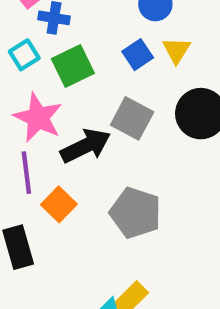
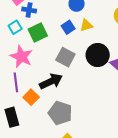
yellow triangle: (176, 50) -> (86, 25), turned 40
black arrow: (86, 146) -> (51, 81), moved
gray pentagon: (136, 213) -> (60, 113), moved

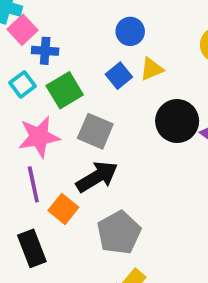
pink star: (21, 57) -> (39, 137), turned -30
gray square: (65, 57) -> (95, 131), moved
gray pentagon: (60, 113) -> (119, 233), turned 30

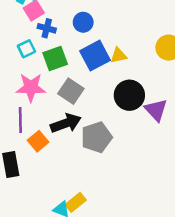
blue circle: (130, 31) -> (83, 22), moved
blue square: (119, 76) -> (95, 56), size x1.6
gray pentagon: (119, 233) -> (96, 137), moved

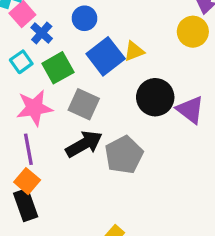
blue cross: (47, 28) -> (42, 33), turned 36
orange square: (38, 141) -> (27, 181), moved

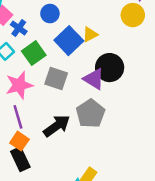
purple triangle: (190, 110) -> (94, 79), moved
black arrow: (84, 144) -> (57, 126), moved

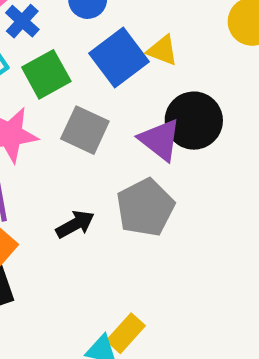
yellow triangle: (90, 35) -> (162, 50), turned 42
black arrow: (57, 126) -> (75, 224), size x0.7

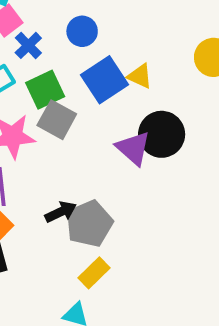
gray square: (85, 130) -> (57, 120), moved
gray pentagon: (145, 207) -> (89, 224), moved
yellow rectangle: (126, 333) -> (94, 273), moved

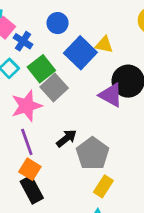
gray square: (57, 120) -> (54, 87), turned 32
black arrow: (61, 212) -> (66, 138), moved

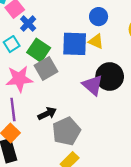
blue circle: (58, 23) -> (99, 17), moved
blue square: (80, 53) -> (75, 44), turned 36
green square: (41, 69) -> (39, 50), turned -30

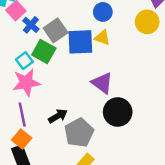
cyan square: (12, 44) -> (24, 61), moved
gray square: (46, 68) -> (56, 30), moved
black circle: (110, 76) -> (118, 112), moved

